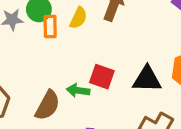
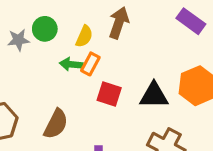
orange rectangle: (50, 26) -> (90, 64), moved, turned 30
green arrow: (78, 90) -> (71, 64), moved

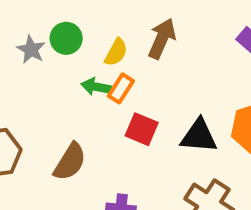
gray star: (18, 40) -> (31, 50), turned 30

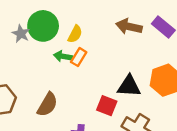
green circle: (66, 38) -> (43, 26), size x1.5
brown arrow: (162, 39) -> (129, 27), moved, turned -100
red square: (142, 129) -> (107, 106), moved

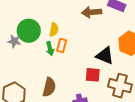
green arrow: (63, 56) -> (50, 48), turned -96
black triangle: (129, 86) -> (105, 56), turned 36

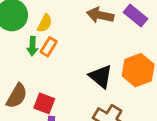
red square: (93, 75) -> (44, 103), moved

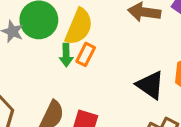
yellow semicircle: (45, 23) -> (79, 27), size x1.6

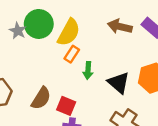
green arrow: (66, 55) -> (88, 70), moved

